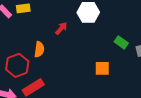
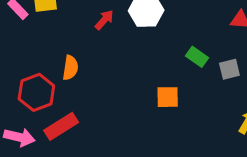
red arrow: (61, 28) -> (104, 20), moved

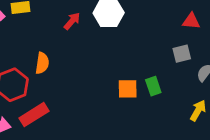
green rectangle: (197, 57) -> (153, 86), moved, turned 36
gray square: (229, 69) -> (182, 54), moved

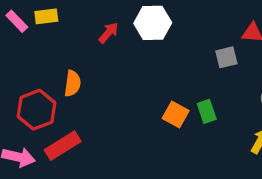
gray square: (182, 54) -> (226, 57), moved
orange square: (128, 89) -> (176, 115), turned 30

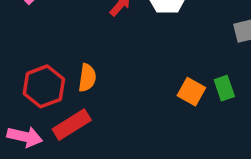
orange semicircle: (72, 83) -> (87, 78), moved

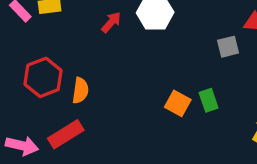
red hexagon: (44, 86) -> (43, 77), moved

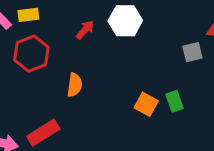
red hexagon: (43, 77) -> (31, 54), moved
orange semicircle: (80, 90) -> (75, 85), moved

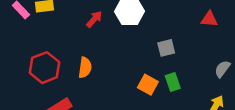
gray square: (192, 52) -> (166, 48), moved
red hexagon: (31, 54) -> (44, 68), moved

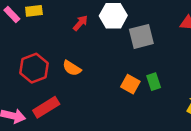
gray square: (166, 48) -> (141, 36), moved, size x1.5
orange semicircle: (85, 68) -> (72, 68), turned 114

